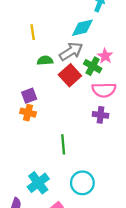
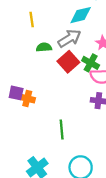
green cross: (93, 66) -> (91, 63), moved
purple square: (29, 96) -> (16, 93), moved, turned 32

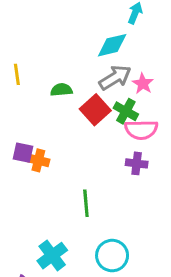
yellow line: (32, 19) -> (17, 74), moved
gray arrow: (69, 38) -> (115, 77), moved

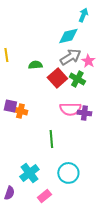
pink semicircle: (141, 130) -> (70, 109), moved

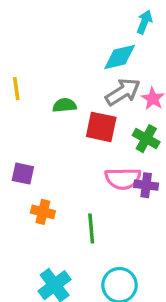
red square: (57, 78) -> (101, 127), turned -36
green cross: (77, 79) -> (146, 139), moved
orange cross: (20, 111) -> (43, 212), moved

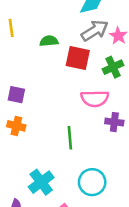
green cross: (146, 139) -> (113, 67), turned 36
purple cross: (146, 185) -> (114, 122), moved
orange cross: (43, 212) -> (16, 126), moved

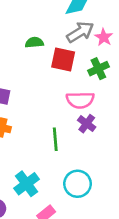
purple cross: (114, 122) -> (87, 124), moved, turned 30

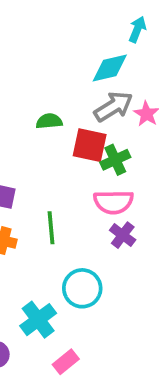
green cross: (98, 69) -> (115, 160), moved
green line: (55, 139) -> (51, 228), moved
cyan circle: (78, 184) -> (82, 288), moved

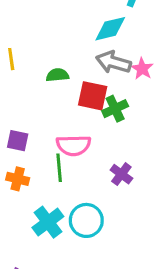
gray arrow: (113, 107) -> (113, 62), turned -132
pink semicircle: (113, 202) -> (73, 145), moved
cyan cross: (38, 320) -> (48, 222), moved

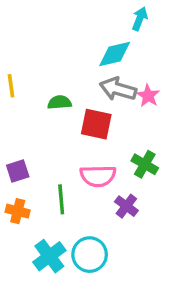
green cross: (115, 109) -> (145, 164), moved, turned -35
purple square: (18, 141) -> (18, 171), turned -30
pink semicircle: (73, 145) -> (98, 176), moved

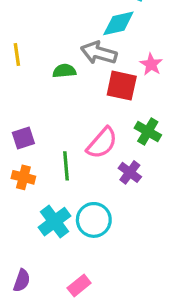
gray arrow: (118, 89) -> (99, 53), moved
red square: (96, 124) -> (122, 86), moved
pink semicircle: (98, 176) -> (102, 143), turned -48

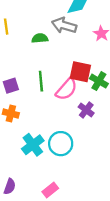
red square: (122, 86) -> (80, 72), moved
green line: (66, 166) -> (41, 81), moved

